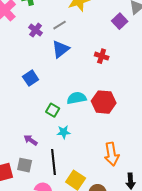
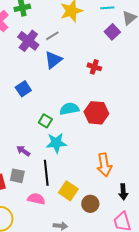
purple cross: (36, 30) -> (28, 41), size x1.5
cyan star: (64, 132) -> (56, 143), size x1.5

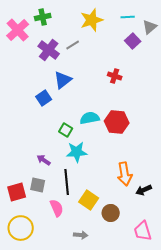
blue triangle: (53, 60) -> (63, 80), moved
black arrow: (123, 192) -> (144, 190), moved, turned 70
pink semicircle: (36, 199) -> (57, 208), turned 54

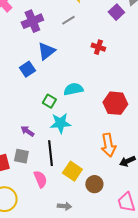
gray line: (73, 45) -> (68, 20), moved
purple cross: (49, 50) -> (32, 21), turned 30
red hexagon: (117, 122) -> (115, 103), moved

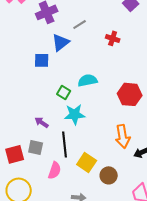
gray line: (68, 20) -> (80, 24), moved
blue square: (27, 69) -> (42, 60), turned 35
pink semicircle: (40, 179) -> (55, 170), turned 42

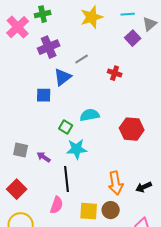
orange arrow: (123, 136) -> (116, 183), moved
gray square: (36, 147) -> (21, 150), moved
red square: (15, 154) -> (17, 189), turned -30
yellow square: (87, 162) -> (89, 211), moved, turned -30

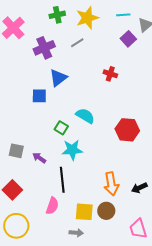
green cross: (43, 14) -> (57, 15), moved
gray line: (82, 59) -> (77, 43), moved
cyan semicircle: (90, 115) -> (85, 116), turned 42

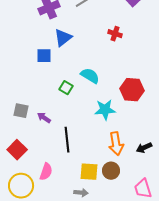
cyan star: (72, 150) -> (105, 110), moved
pink semicircle: (52, 206) -> (46, 172), moved

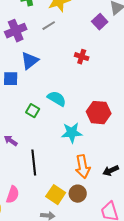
yellow square: (89, 172) -> (56, 195), turned 30

